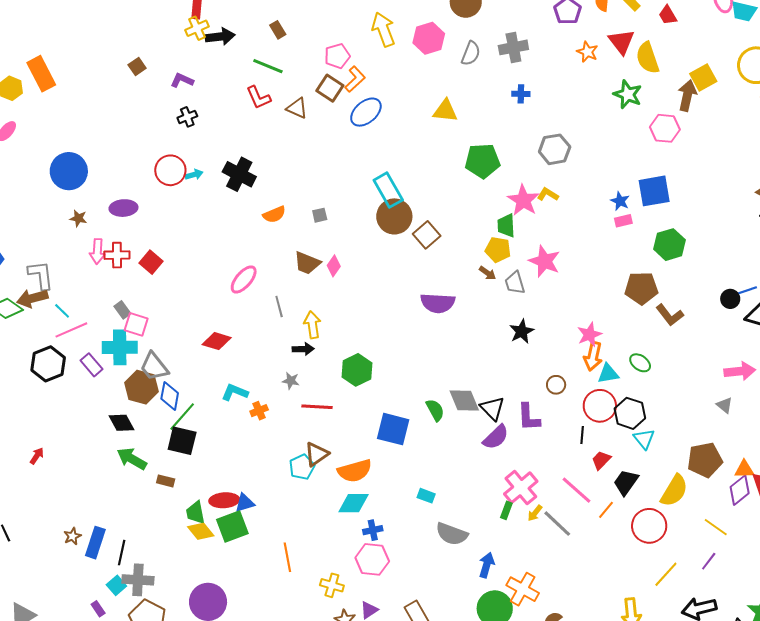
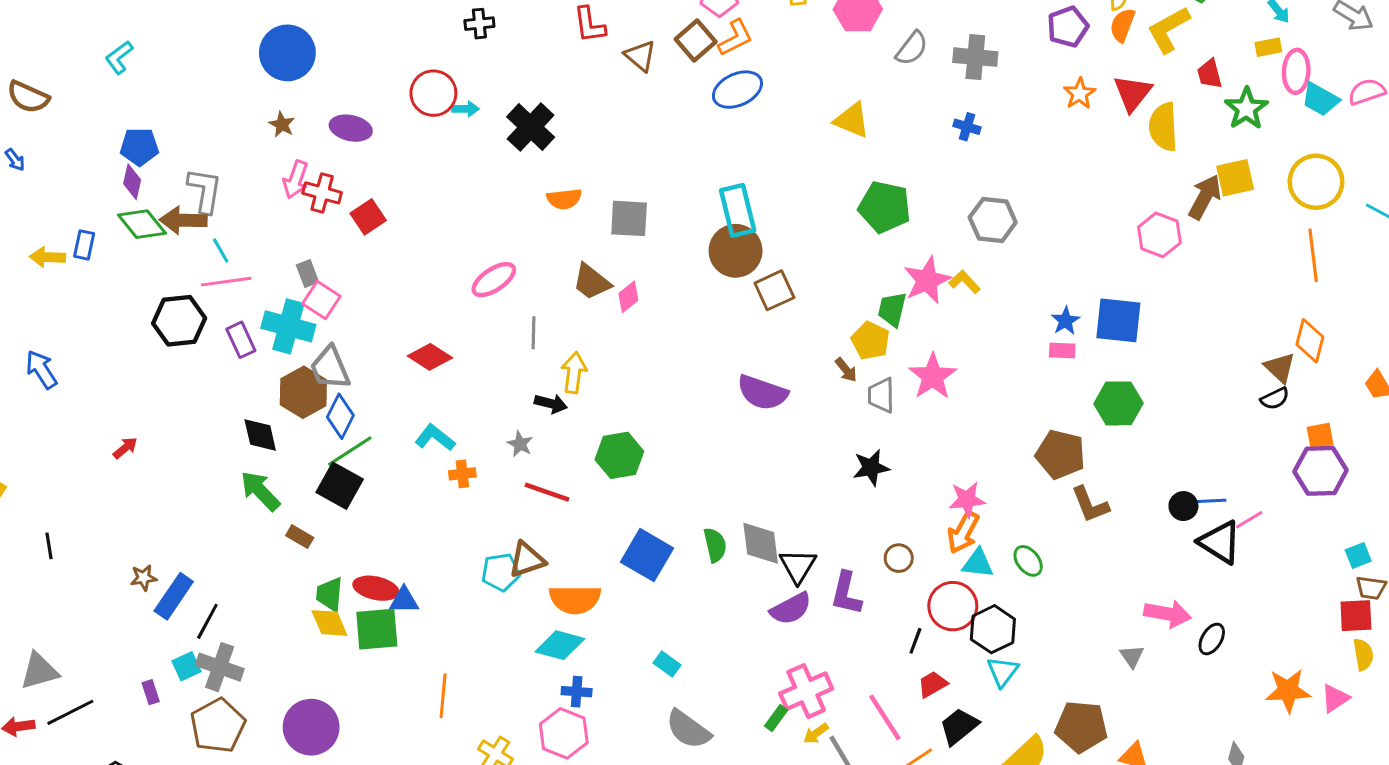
green star: (628, 94) -> (1246, 109), moved
gray square: (320, 215) -> (629, 218), size x1.8

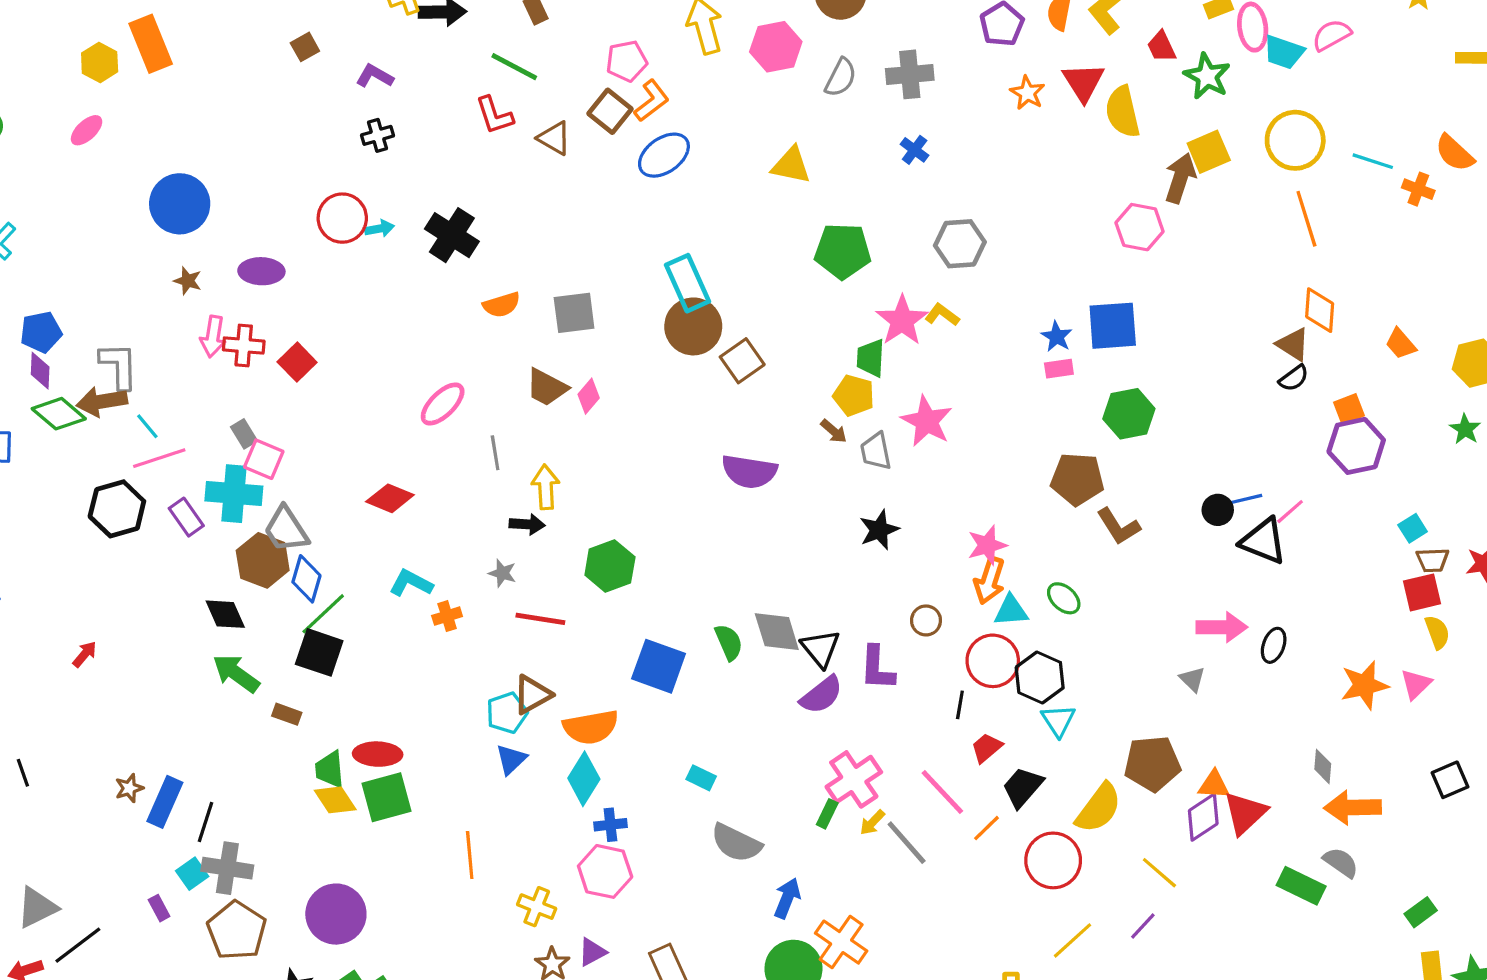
blue cross: (967, 127) -> (915, 150), turned 30
blue triangle: (404, 600) -> (511, 759), moved, turned -32
cyan diamond: (560, 645) -> (584, 779), turned -63

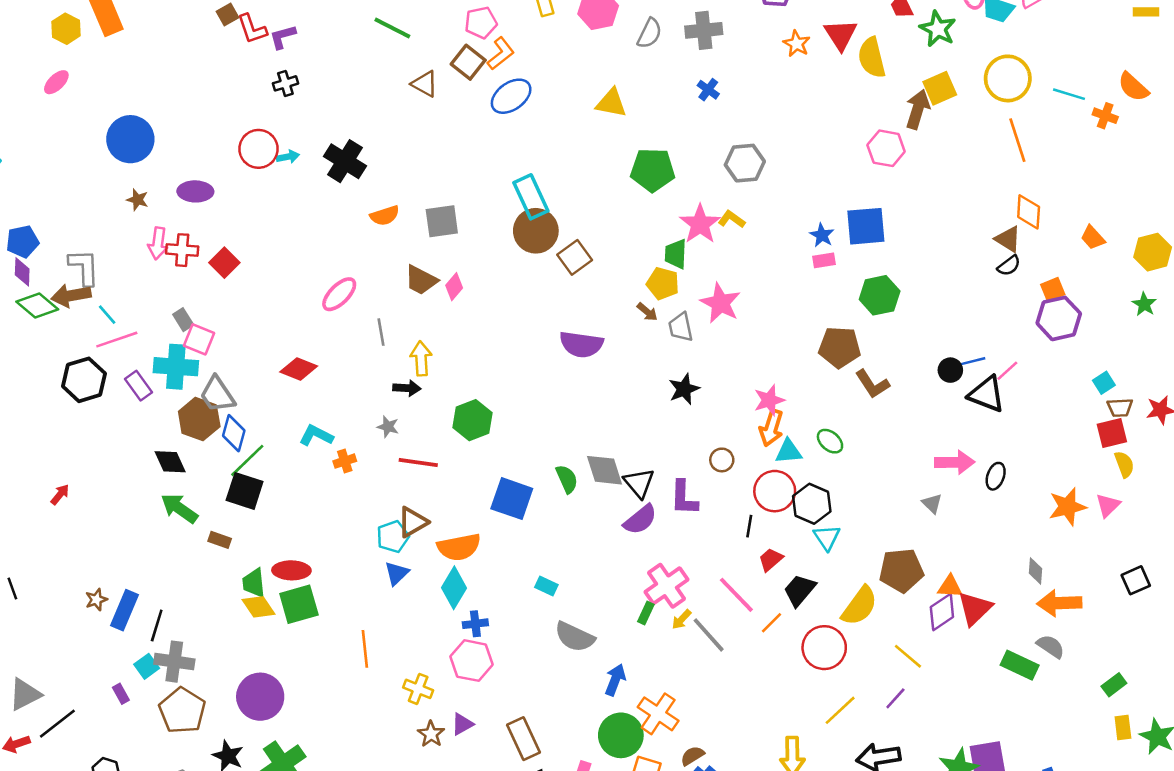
purple L-shape: (375, 76) -> (283, 37), turned -44
red L-shape: (494, 115) -> (252, 29), moved

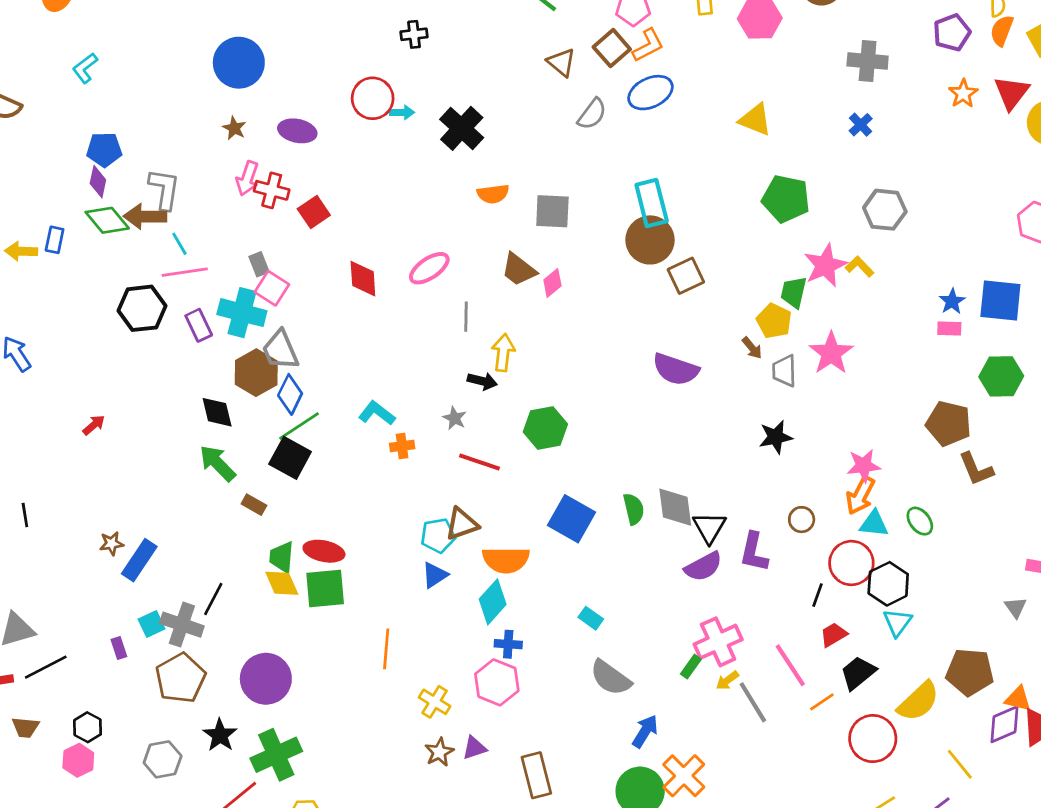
gray semicircle: (649, 33) -> (592, 114), moved
red diamond: (299, 369) -> (363, 279), moved, turned 54
black line: (157, 625) -> (213, 599), moved

